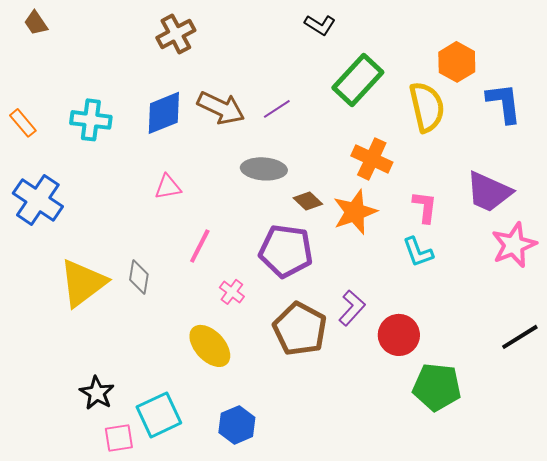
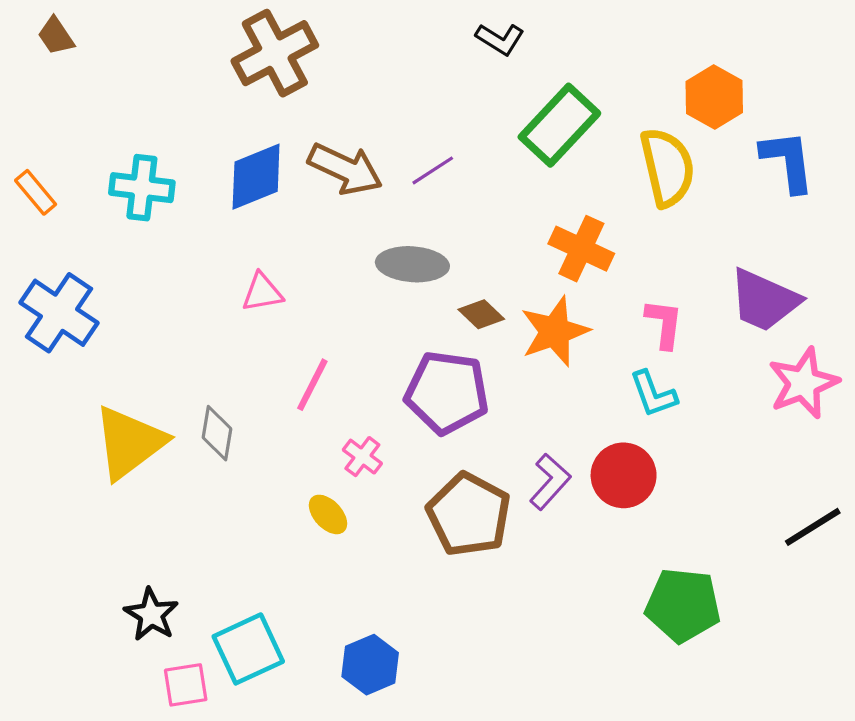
brown cross: (176, 34) -> (275, 53), size x1.4
red circle: (399, 335) -> (624, 475), moved
yellow ellipse: (210, 346) -> (328, 514), moved, size x0.6

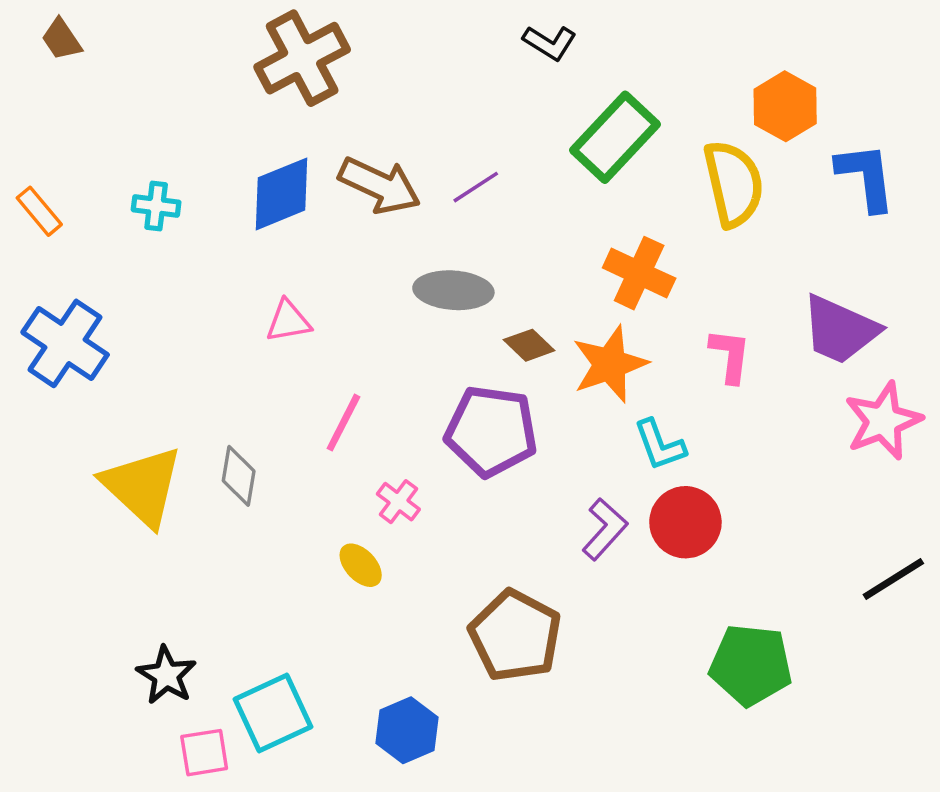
cyan cross: (142, 188) -> (156, 206), size x0.7
cyan L-shape: (653, 394) -> (660, 445), moved
yellow triangle: (129, 443) -> (142, 486), turned -40
brown pentagon: (469, 514) -> (515, 636), moved

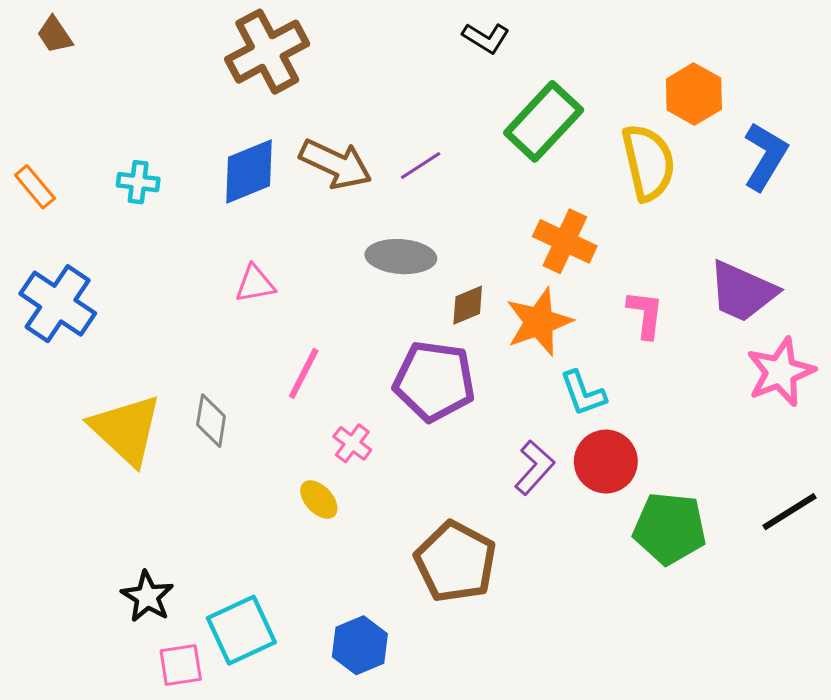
blue L-shape: (866, 177) -> (765, 156), turned 38
brown diamond: (529, 345) -> (468, 305), turned -66
green pentagon: (751, 665) -> (670, 528), moved

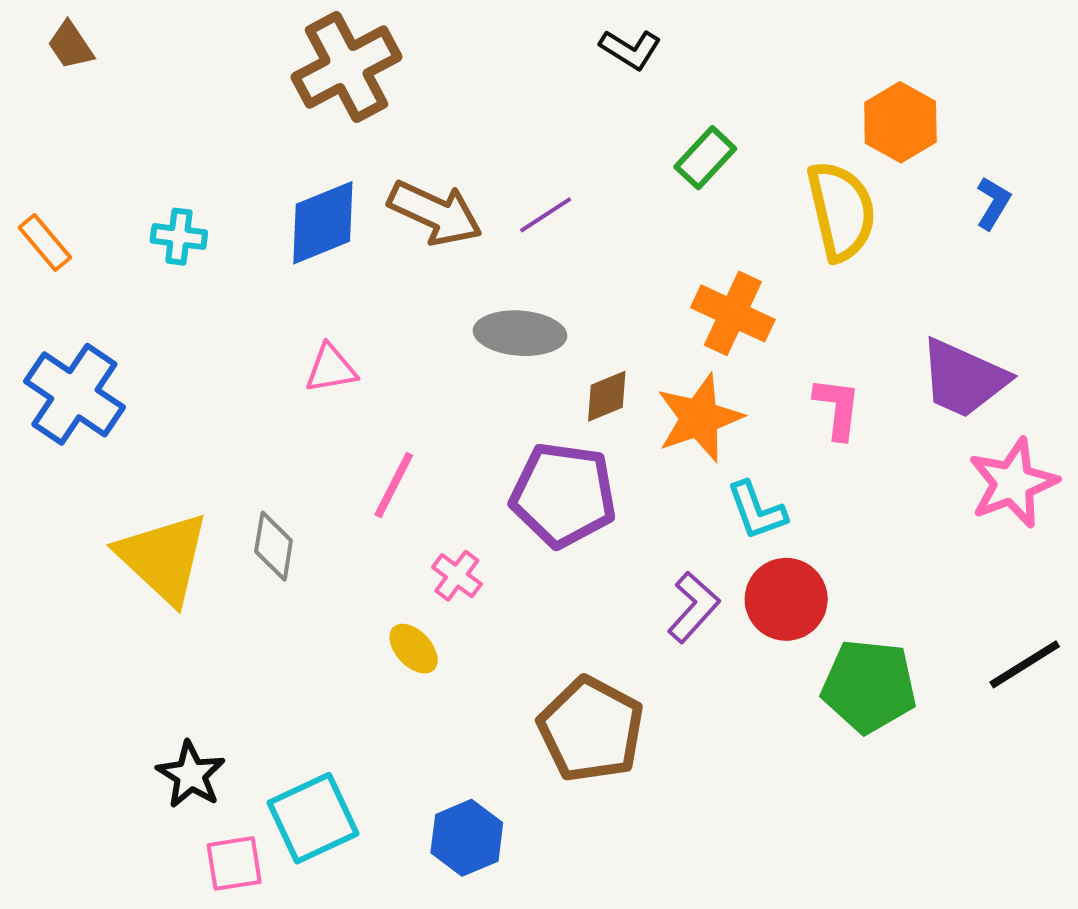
green rectangle: (544, 121) -> (705, 158), size x0.6
blue L-shape: (765, 156) -> (993, 203), size x0.6

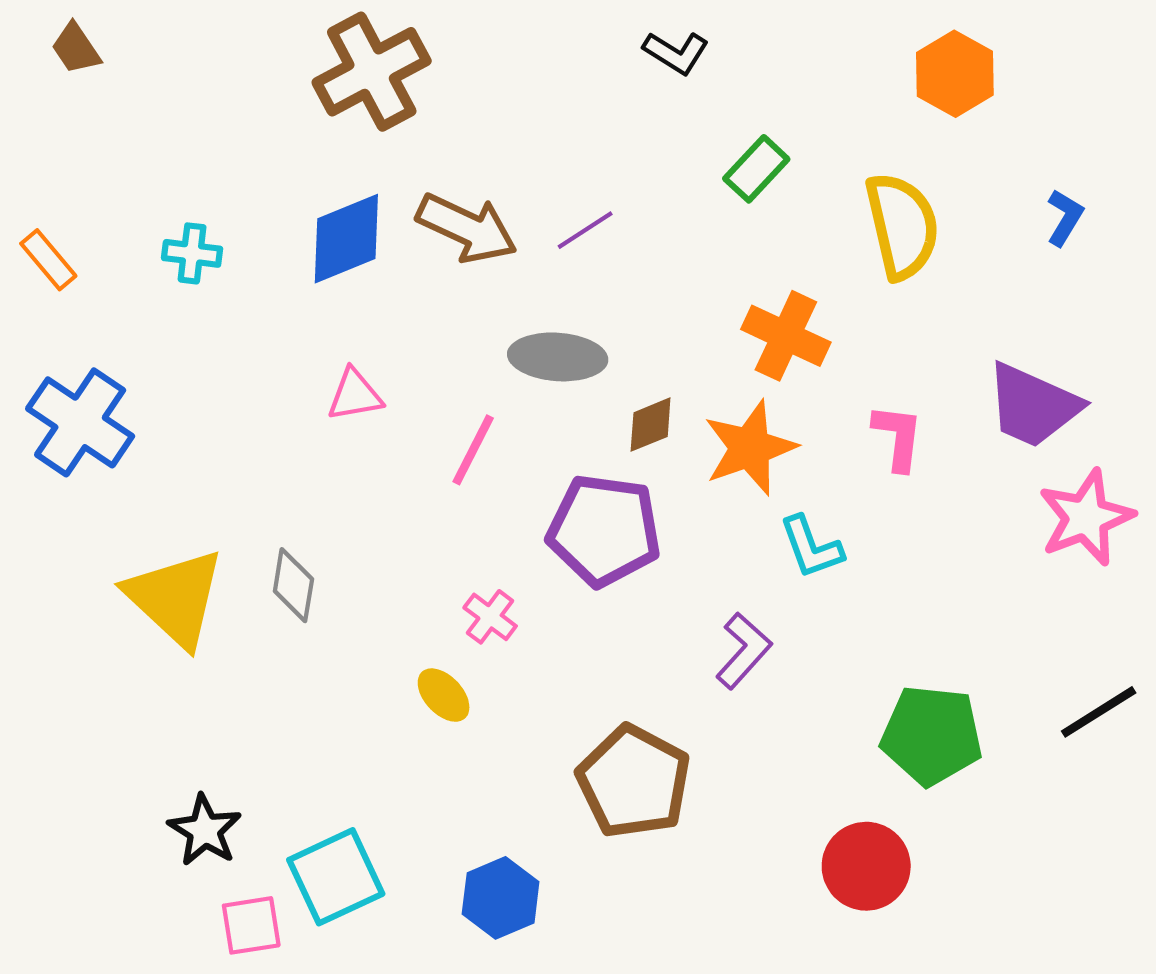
orange hexagon: (900, 122) -> (955, 74), moved
pink line: (394, 485) -> (473, 450), moved
red circle: (786, 599) -> (866, 866), moved

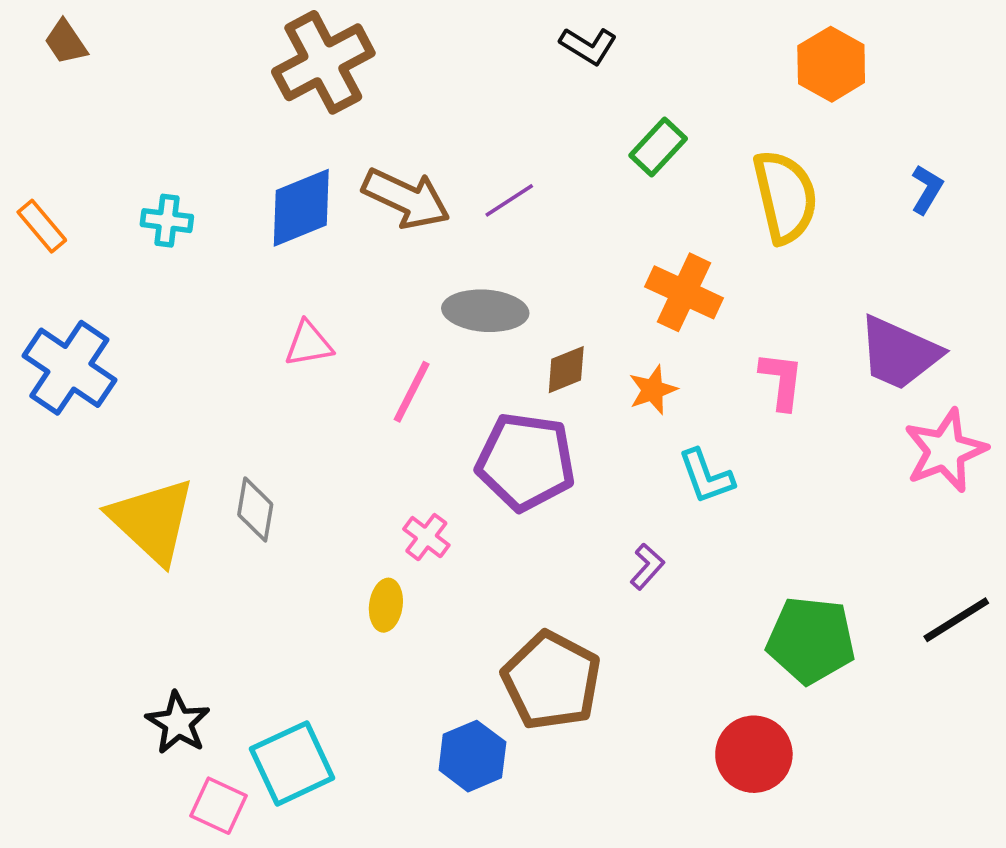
orange star: (750, 448) -> (653, 390), size x0.6
purple L-shape: (744, 651) -> (647, 567), size x0.7
yellow ellipse: (444, 695) -> (386, 605), turned 51
blue hexagon: (501, 898) -> (472, 756), moved
pink square: (251, 925) -> (218, 806), turned 34

